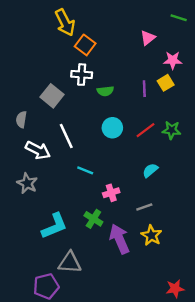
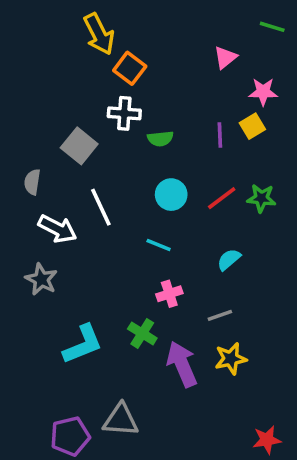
cyan line: (85, 170) -> (159, 245), moved
yellow star: (151, 235) -> (231, 359), turned 30
gray triangle: (70, 263) -> (121, 420), moved

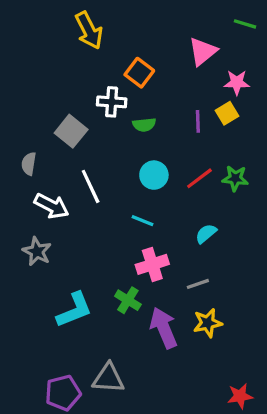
pink triangle: (225, 57) -> (203, 52), size x1.4
orange square: (130, 68) -> (139, 73), moved
pink cross: (169, 294) -> (152, 264), size x1.4

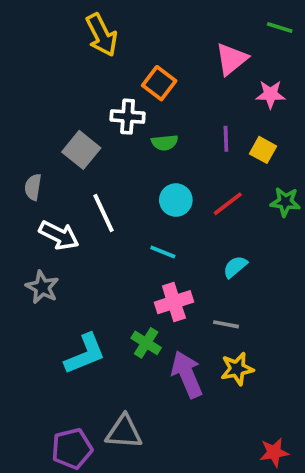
yellow square: (227, 113) -> (263, 150), moved, turned -30
green star: (235, 178) -> (285, 202), moved
gray line: (198, 284) -> (226, 324), turned 30

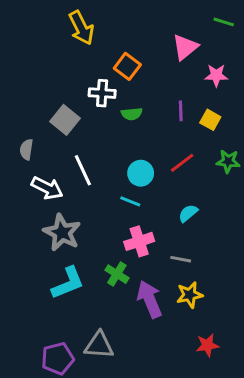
cyan circle: (176, 200) -> (141, 173), moved
gray star: (42, 287) -> (62, 233), moved, size x1.4
red star: (274, 452) -> (207, 345), moved

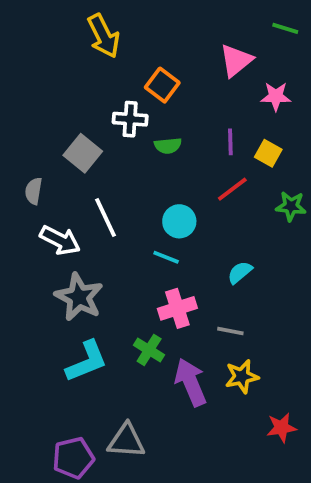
red line: (182, 163) -> (232, 189), moved
red star: (207, 345) -> (281, 428), moved

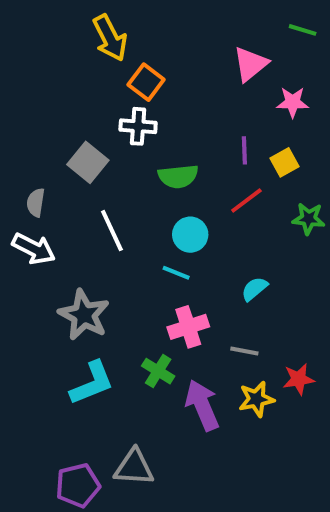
orange square: (162, 85) -> (146, 82), moved
green semicircle: (168, 146) -> (178, 176), moved, size x1.4
yellow square: (268, 153) -> (285, 162), turned 32
white arrow: (60, 240) -> (34, 249), moved
red star: (281, 428) -> (299, 379), moved

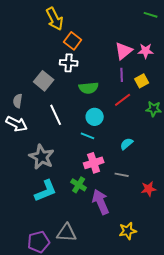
pink triangle: (250, 64) -> (124, 51), moved
yellow star: (256, 399) -> (128, 231), moved

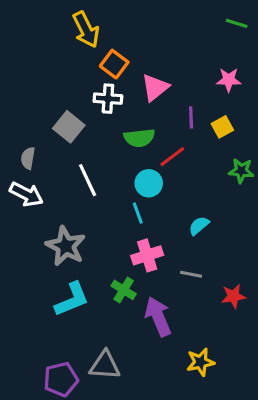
pink triangle: (124, 51) -> (155, 88), moved
red line: (123, 100) -> (172, 157), moved
cyan line: (88, 136) -> (138, 213), turned 48

